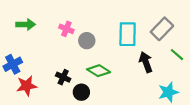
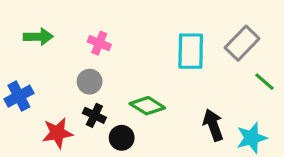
gray circle: (87, 41) -> (90, 82), moved
black arrow: (146, 62) -> (213, 125), moved
red star: (27, 86) -> (57, 133), moved

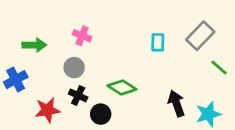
green arrow: (38, 37) -> (34, 45), moved
cyan rectangle: (191, 51) -> (158, 42), size x0.6

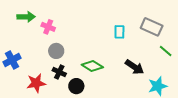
pink cross: (82, 36) -> (48, 27), moved
gray rectangle: (200, 36) -> (152, 27), turned 70
green arrow: (34, 45) -> (26, 17), moved
black arrow: (176, 103) -> (134, 67), moved, turned 144

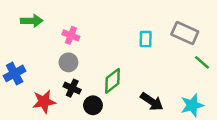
pink cross: (48, 27) -> (71, 35), moved
green diamond: (92, 66) -> (113, 81), turned -70
black arrow: (134, 67) -> (152, 102), moved

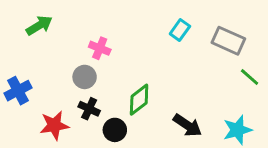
green arrow: (32, 21) -> (39, 25), turned -30
pink cross: (71, 35) -> (100, 48), moved
cyan rectangle: (146, 39) -> (180, 30), moved, turned 35

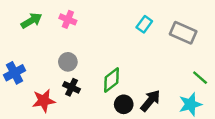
pink cross: (100, 48) -> (68, 19), moved
green line: (250, 77) -> (200, 78), moved
black arrow: (187, 125) -> (150, 101), turned -85
black circle: (115, 130) -> (124, 104), moved

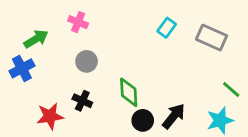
green arrow: (31, 21) -> (36, 39), moved
gray circle: (68, 62) -> (87, 61), moved
blue cross: (14, 73) -> (22, 68), moved
green diamond: (112, 80) -> (129, 92), turned -55

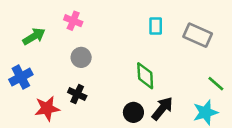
cyan rectangle: (167, 28) -> (156, 26), turned -36
blue cross: (22, 68) -> (21, 77), moved
green diamond: (129, 92) -> (145, 76), moved

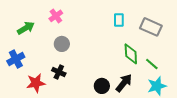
pink cross: (73, 21) -> (56, 16), turned 32
green diamond: (145, 76) -> (131, 54), moved
green line: (216, 84) -> (152, 64), moved

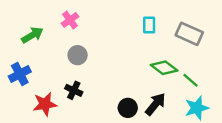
green diamond: (131, 54) -> (164, 68), turned -50

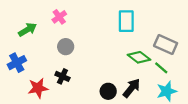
cyan rectangle: (149, 25) -> (126, 21), size x1.5
gray rectangle: (189, 34) -> (166, 45), moved

